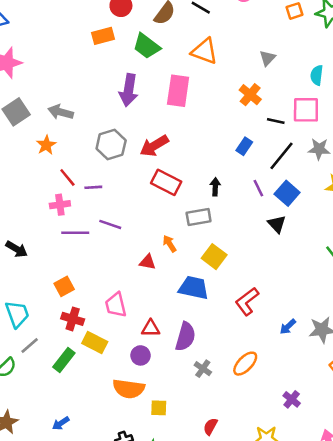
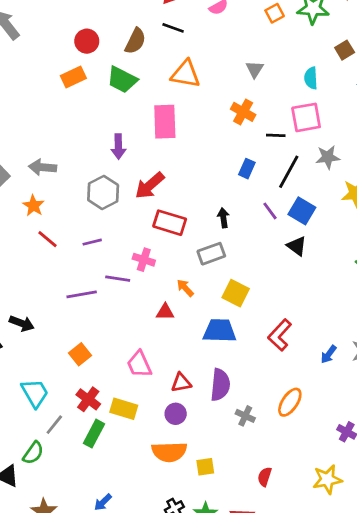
purple arrow: (129, 90) -> (118, 147), moved, size x0.7
red line: (67, 177) -> (48, 239), moved
pink cross: (60, 205) -> (144, 260), moved, turned 36
red cross: (73, 319) -> (88, 399), moved, turned 30

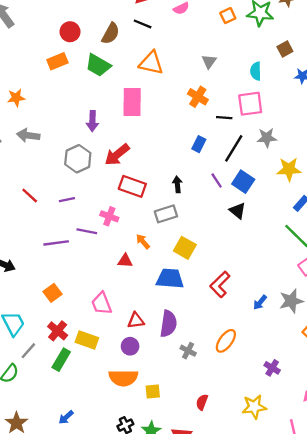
orange star: (33, 206) -> (16, 98), moved, turned 30

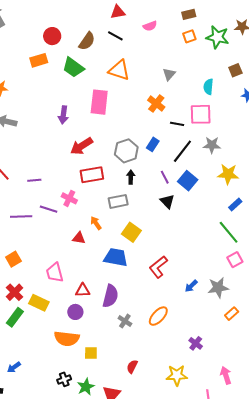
gray hexagon: (78, 159) -> (126, 151), moved
red rectangle: (132, 186) -> (92, 175), turned -35
black triangle: (238, 211) -> (167, 201), moved

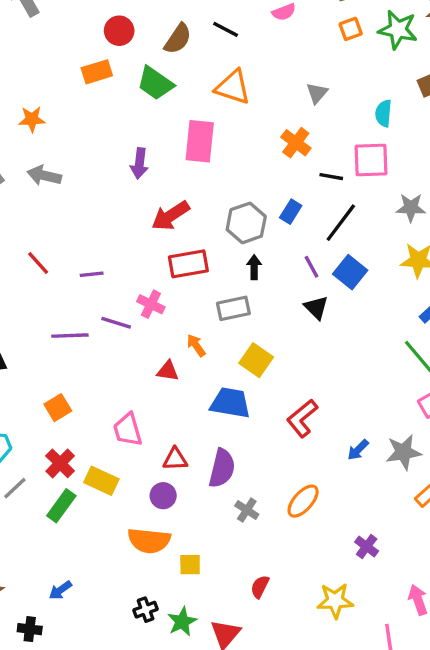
gray star: (212, 145) -> (411, 208), moved

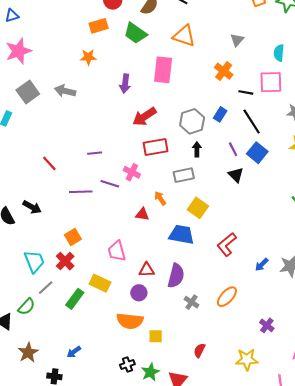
orange star: (32, 119) -> (88, 57), moved
black line: (341, 223) -> (252, 122), turned -70
red line: (38, 263) -> (49, 163), moved
red cross: (60, 463) -> (65, 261), moved

